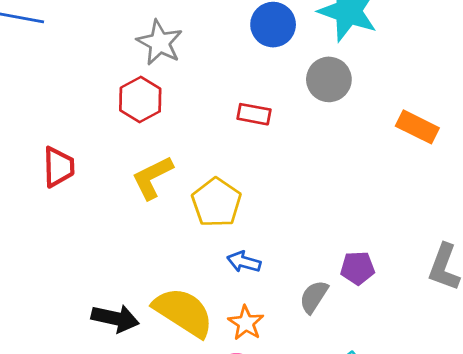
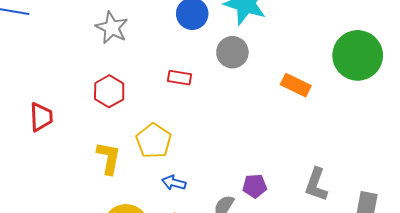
red hexagon: (140, 100) -> (109, 91), moved
yellow L-shape: (152, 178) -> (109, 158), moved, turned 128

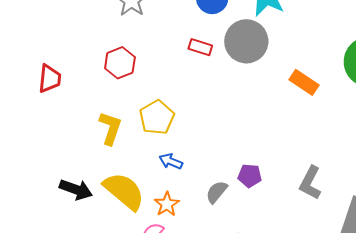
gray circle: (232, 52) -> (246, 41), size x1.4
red rectangle: (180, 78) -> (200, 47), moved

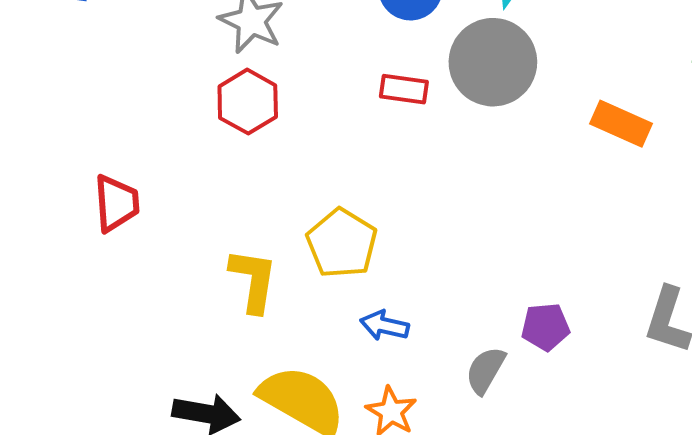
red hexagon: (120, 63) -> (248, 102), moved

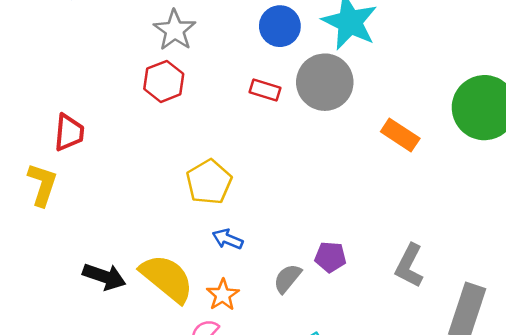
yellow L-shape: (253, 280) -> (42, 185), moved

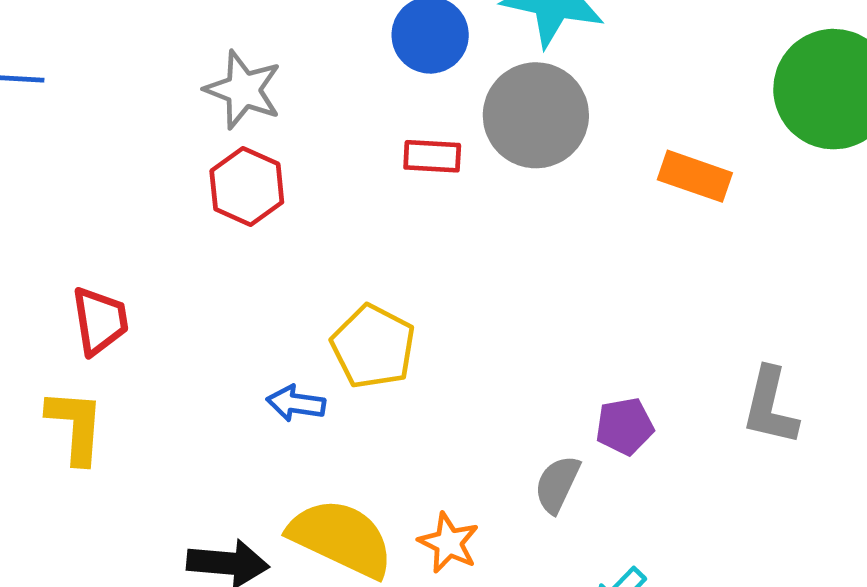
blue arrow: (228, 239) -> (296, 403), moved

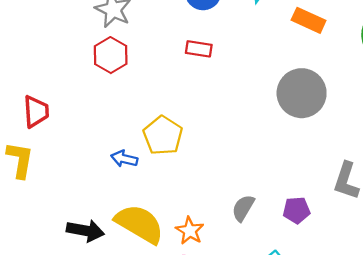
gray circle: (536, 115) -> (302, 93), moved
orange rectangle: (695, 176) -> (309, 20), moved
purple pentagon: (625, 426) -> (296, 210), moved

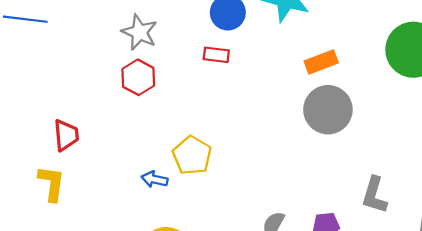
orange rectangle: (309, 20) -> (321, 62), moved, turned -44
red rectangle: (199, 49) -> (216, 55), moved

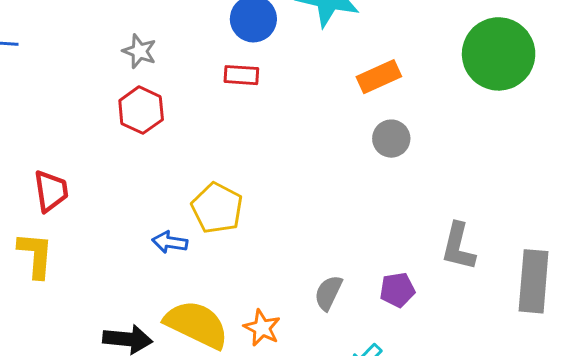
gray star: (139, 32) -> (139, 51), size x0.7
gray circle: (328, 110) -> (391, 139), size x0.6

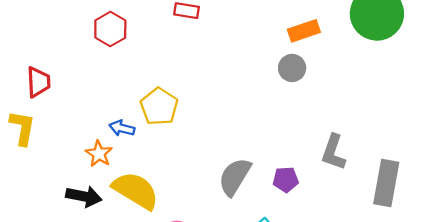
orange rectangle: (379, 77) -> (304, 31), moved
gray semicircle: (328, 293) -> (235, 177), size x1.5
orange star: (262, 328) -> (99, 154), moved

